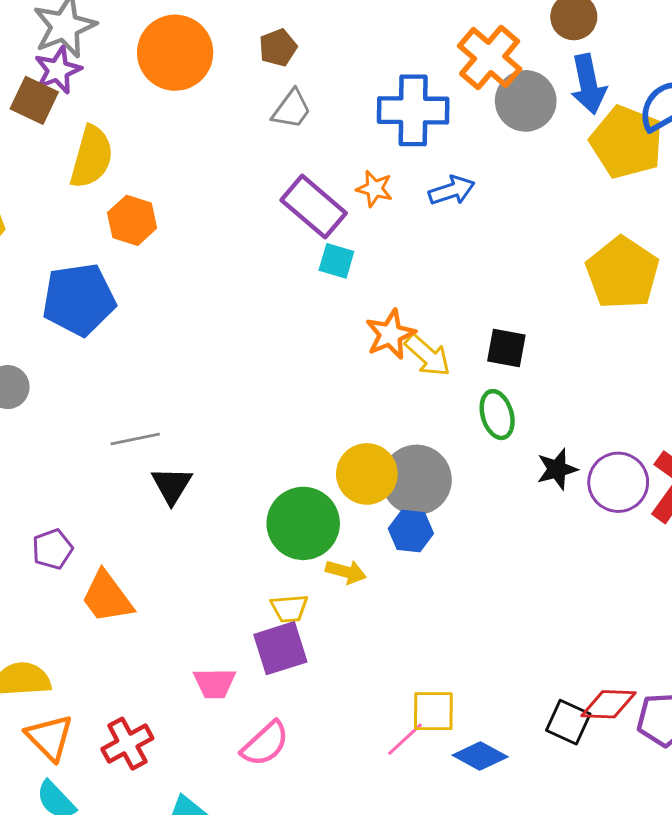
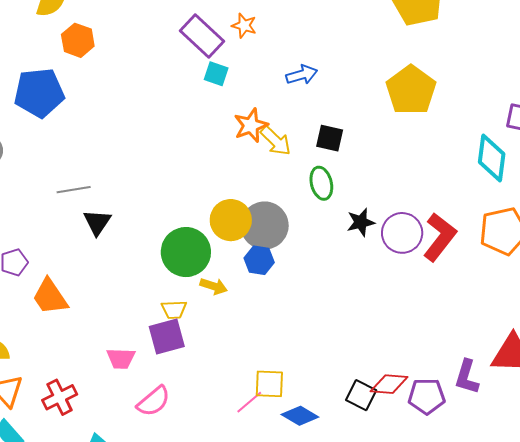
blue arrow: (452, 190) -> (302, 75), moved

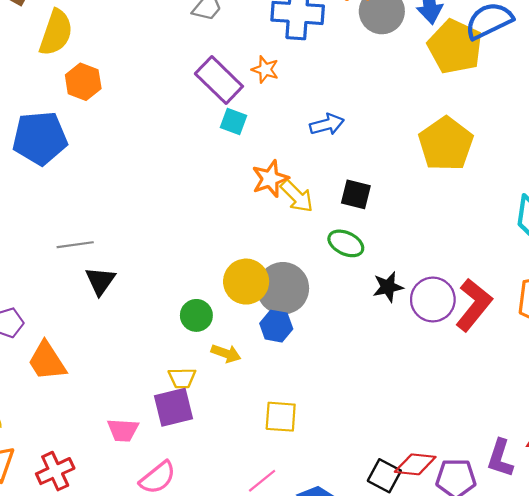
green ellipse: (321, 183) -> (346, 243), turned -52
green circle: (186, 252) -> (196, 315), size x0.6
yellow square: (269, 384) -> (281, 417), moved

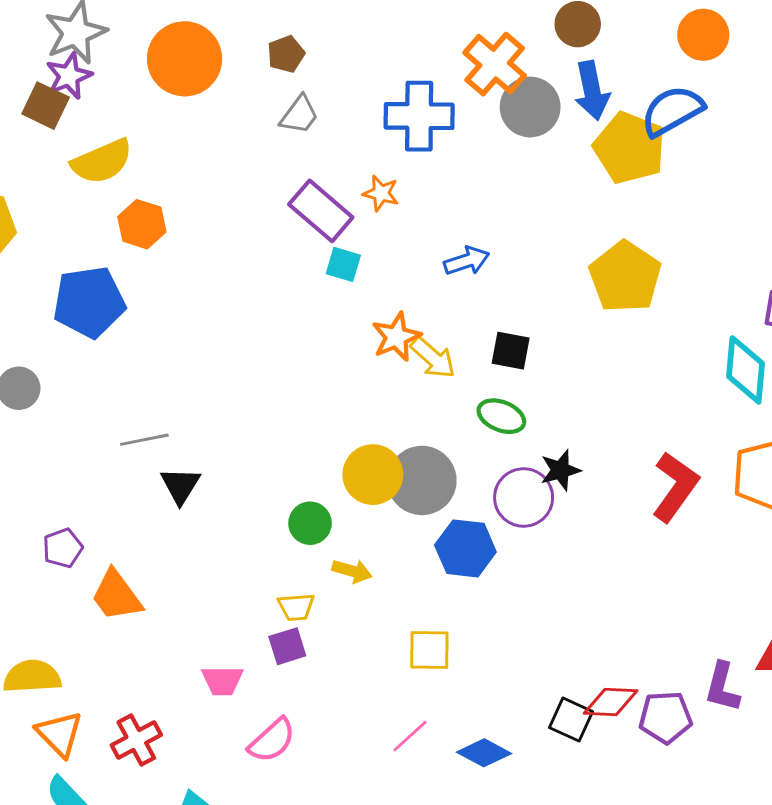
yellow semicircle: (56, 33) -> (102, 161), turned 51
purple circle: (433, 300) -> (524, 498), moved
blue hexagon: (276, 326) -> (465, 548), moved, size x1.4
purple square: (174, 407) -> (287, 646), size x0.7

